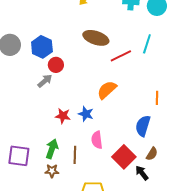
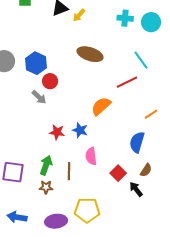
cyan line: (147, 44) -> (141, 60), turned -54
red line: (121, 56) -> (127, 82), moved
gray arrow: (45, 81) -> (39, 97), turned 84
orange line: (157, 98) -> (151, 114), turned 56
red square: (124, 157) -> (118, 173), size x0.7

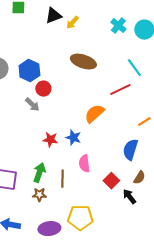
cyan cross: (125, 18) -> (118, 26), turned 35

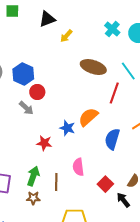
yellow arrow: (72, 23) -> (66, 36), moved
brown ellipse: (83, 62) -> (93, 67), moved
red line: (120, 90) -> (114, 93), turned -45
blue star: (73, 138) -> (67, 128), moved
blue semicircle: (130, 150) -> (112, 139), moved

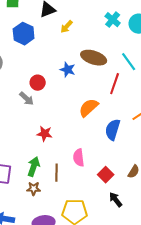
blue hexagon: (23, 74) -> (24, 34), moved
blue star: (67, 128) -> (68, 70), moved
black arrow: (123, 200) -> (116, 200), moved

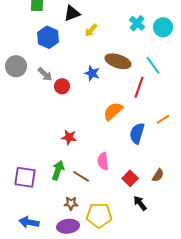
gray arrow: (27, 99) -> (45, 74), moved
brown line: (57, 173) -> (81, 176), turned -60
brown star: (34, 189) -> (71, 203), moved

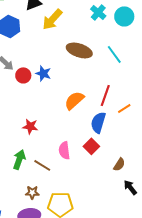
yellow arrow: (91, 30) -> (52, 19), size x1.6
blue star: (92, 73) -> (43, 73), moved
red line: (139, 87) -> (105, 95), moved
red square: (130, 178) -> (91, 146), moved
black arrow: (140, 203) -> (130, 187), moved

